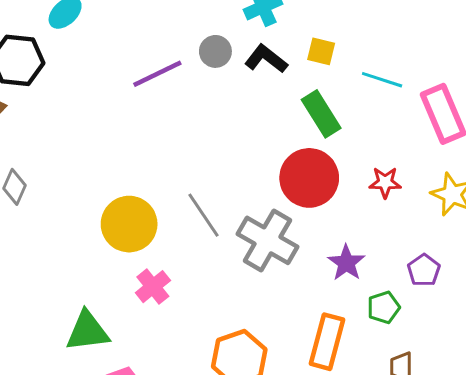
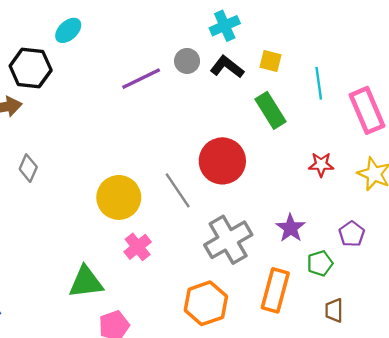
cyan line: (382, 80) -> (319, 83), turned 64
red circle: (309, 178) -> (222, 161), moved
gray cross: (267, 240) -> (228, 240), moved, turned 30

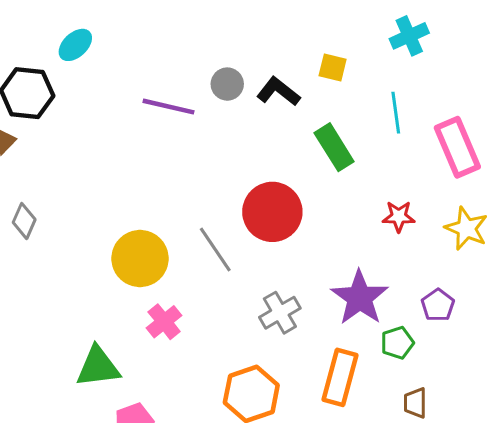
cyan cross: (225, 26) -> (409, 36), moved
yellow square: (271, 61) -> (333, 67), moved
purple line: (141, 79) -> (169, 107), turned 39
purple star: (291, 228) -> (360, 298), size x1.5
gray cross: (228, 240) -> (280, 313), size x0.7

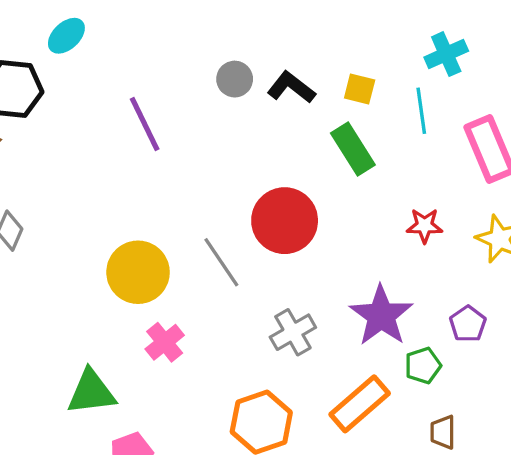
cyan cross: (409, 36) -> (446, 54), moved
yellow square: (333, 67) -> (360, 89), moved
purple line: (169, 107) -> (145, 124), moved, turned 51
orange rectangle: (340, 377) -> (360, 404), turned 34

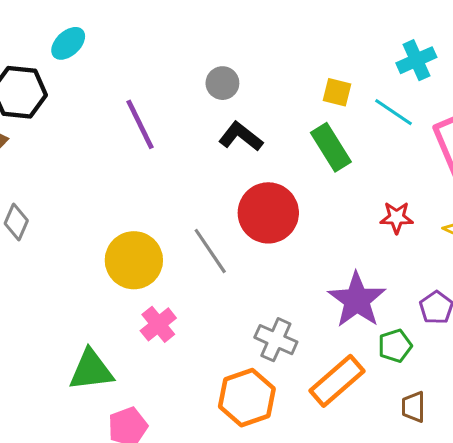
black L-shape: (291, 87) -> (241, 137), moved
cyan line: (421, 111) -> (394, 112), turned -48
gray cross: (293, 332) -> (276, 340), moved, turned -36

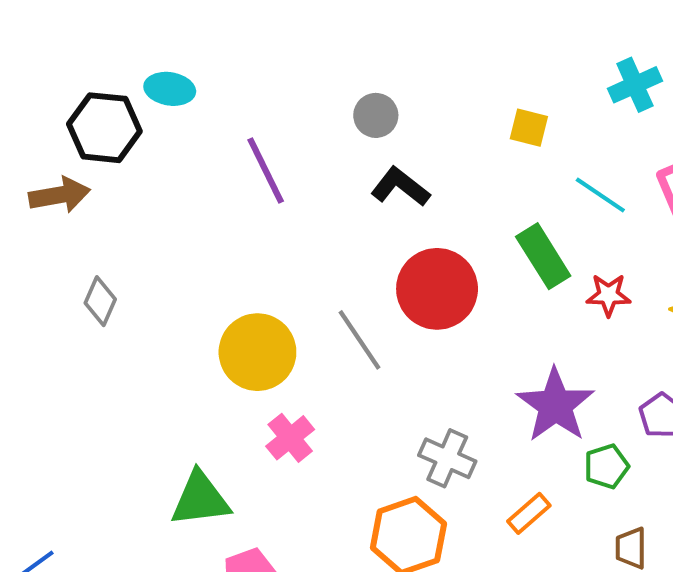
cyan ellipse: (68, 43) -> (170, 89), moved, turned 52
cyan line: (394, 112) -> (600, 195), moved
green rectangle: (331, 147) -> (543, 256), moved
orange rectangle: (337, 381) -> (529, 513), size x0.6

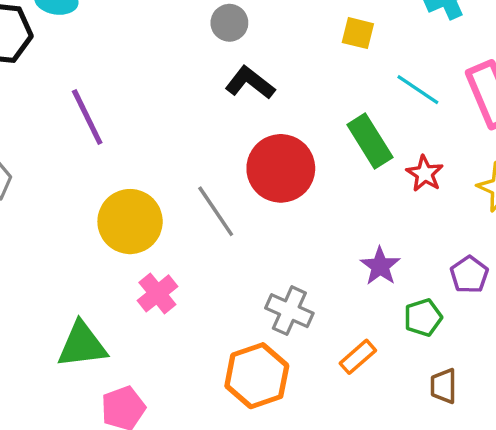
purple line: (266, 170) -> (87, 117), moved
red star: (608, 295) -> (425, 174), turned 30
purple star: (555, 405) -> (380, 266), size x0.6

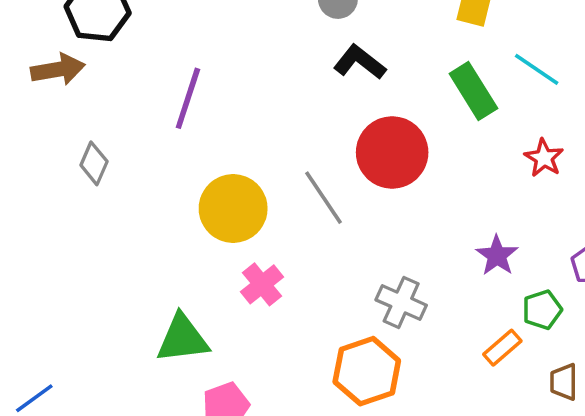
purple line: (87, 117) -> (188, 98), turned 44
green rectangle: (370, 141) -> (473, 91), moved
orange rectangle: (358, 357) -> (502, 348), moved

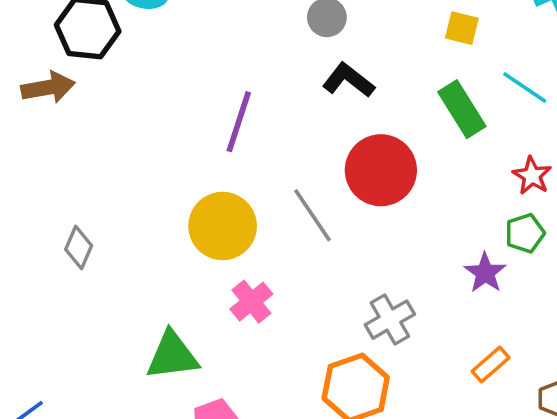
purple line: (188, 98) -> (239, 122), moved
gray diamond: (94, 163) -> (79, 248), moved
gray cross: (401, 302) -> (390, 320), turned 36
green pentagon: (542, 310) -> (525, 233), moved

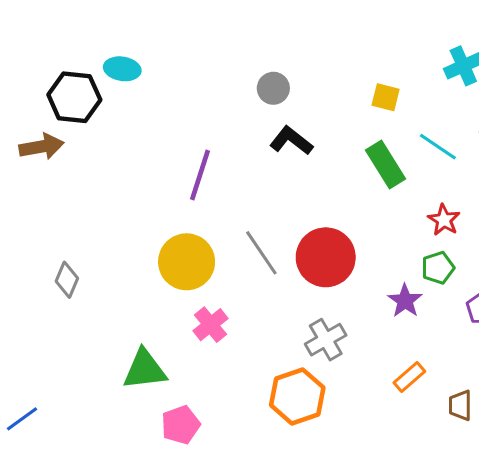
red circle: (381, 170) -> (326, 257), moved

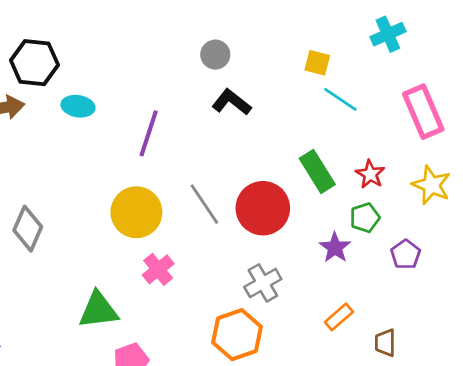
cyan ellipse: (122, 69) -> (78, 106), moved
cyan line: (438, 147) -> (340, 99), moved
green rectangle: (386, 165) -> (317, 171), moved
gray diamond: (67, 280) -> (28, 229), size x1.4

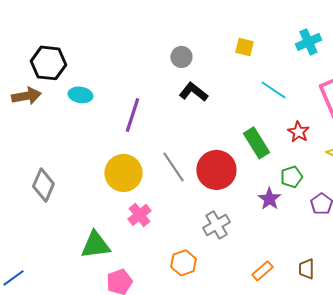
yellow square: (317, 63) -> (244, 47), moved
red star: (370, 174) -> (298, 132), moved
orange rectangle: (339, 317) -> (262, 271), moved
orange hexagon: (237, 335) -> (183, 263), moved, size x0.7

